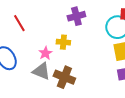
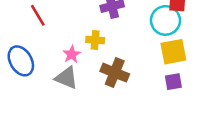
brown cross: (64, 77) -> (115, 73), moved

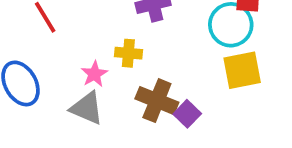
purple square: (173, 82) -> (187, 114), moved, turned -36

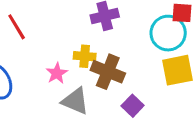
brown cross: (157, 101) -> (108, 72), moved
gray triangle: (87, 108) -> (75, 101), moved

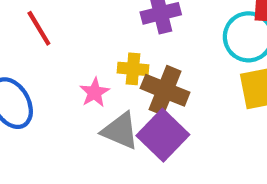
purple square: (133, 106) -> (163, 135), moved, size x1.6

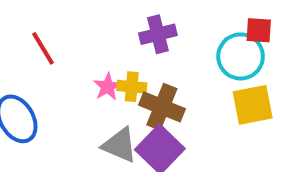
pink star: (95, 92) -> (108, 87), moved

